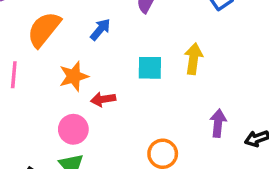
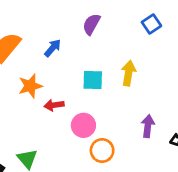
pink circle: (73, 129) -> (83, 125), moved

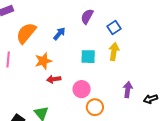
blue square: (151, 24) -> (114, 28), moved
red arrow: (54, 105) -> (54, 79), moved

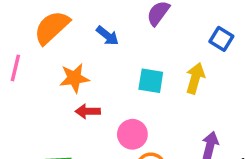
blue square: (114, 28) -> (221, 39), moved, turned -32
blue arrow: (59, 34) -> (107, 36), turned 80

